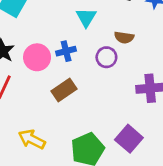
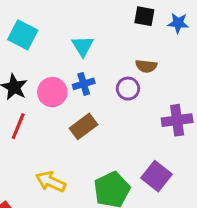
cyan triangle: (86, 17) -> (83, 46), moved

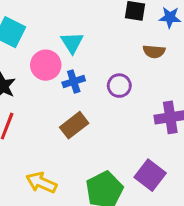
brown semicircle: (146, 66) -> (154, 51), moved
pink circle: (52, 92) -> (46, 65), moved

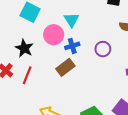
brown rectangle: (74, 125) -> (65, 67), moved

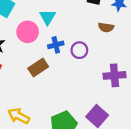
blue cross: (72, 46) -> (56, 45), moved

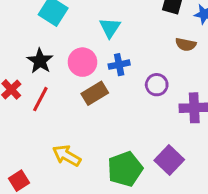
pink circle: (28, 32) -> (82, 62), moved
purple circle: (79, 50) -> (157, 85), moved

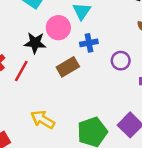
black star: (40, 61) -> (35, 43), moved, turned -30
pink circle: (82, 62) -> (58, 28), moved

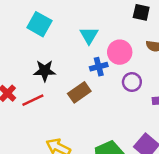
pink circle: (58, 28) -> (120, 52), moved
red line: (21, 71) -> (33, 100), turned 40

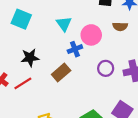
purple circle: (132, 82) -> (106, 68), moved

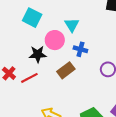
pink circle: (91, 35) -> (55, 40), moved
blue cross: (75, 49) -> (80, 49), turned 32

